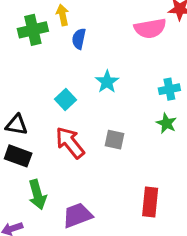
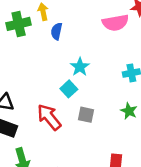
cyan square: (66, 100) -> (69, 89), moved
green star: (166, 123) -> (129, 111), moved

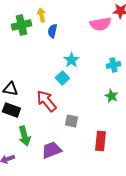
gray square: (86, 115) -> (71, 121), moved

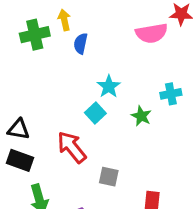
green star: (111, 96) -> (141, 116), moved

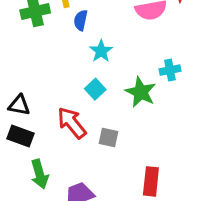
cyan star: (109, 86) -> (101, 51), moved
green star: (141, 116) -> (141, 92), size x1.5
gray square: (109, 177) -> (108, 137), moved

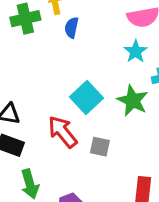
cyan star: (101, 51) -> (136, 51), moved
cyan square: (95, 89) -> (86, 98), size x1.5

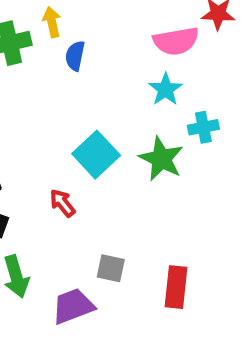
red arrow: (63, 132) -> (62, 203), size x0.6
gray square: (100, 147) -> (111, 268), moved

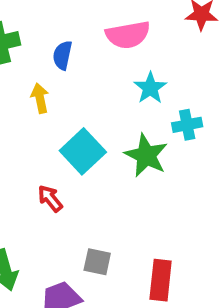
yellow arrow: (52, 22) -> (40, 98), moved
pink semicircle: (176, 41) -> (128, 35), moved

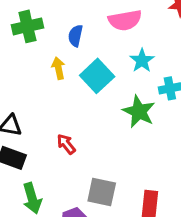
cyan square: (83, 151) -> (97, 76), moved
gray square: (97, 262) -> (102, 192), size x1.4

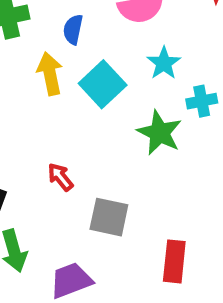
yellow arrow: (58, 68) -> (50, 74), size x1.4
gray square: (102, 192) -> (109, 217), moved

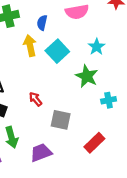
cyan star: (164, 63) -> (97, 47), moved
cyan cross: (202, 101) -> (109, 100), moved
red rectangle: (174, 261) -> (94, 143), turned 40

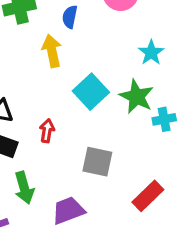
cyan square: (57, 51) -> (91, 92), moved
red arrow: (35, 99) -> (47, 131), moved, turned 48
cyan cross: (109, 100) -> (164, 119), moved

